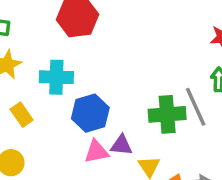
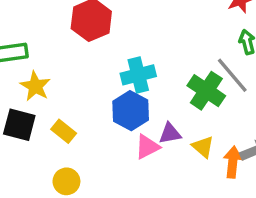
cyan cross: (56, 77) -> (138, 75), moved
green cross: (167, 114) -> (206, 91), turned -36

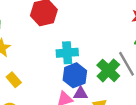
blue hexagon: (131, 111) -> (75, 75), moved

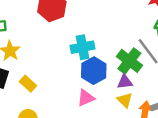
purple triangle: (81, 93) -> (125, 82), moved

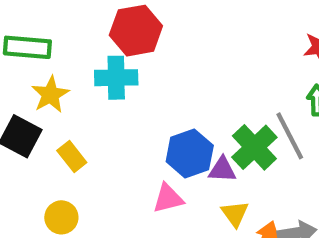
cyan cross: (82, 47) -> (116, 78), moved
purple triangle: (125, 82) -> (222, 170), moved

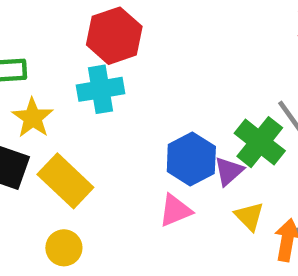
yellow rectangle: (72, 157) -> (65, 181), size x1.6
purple triangle: (222, 170) -> (229, 171), turned -36

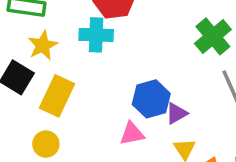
green cross: (260, 142) -> (213, 36), moved
yellow rectangle: (65, 181) -> (57, 96), turned 60

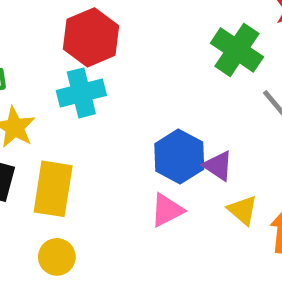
purple triangle: (177, 113) -> (218, 166), turned -40

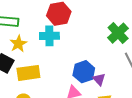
yellow rectangle: (53, 189) -> (28, 73), turned 60

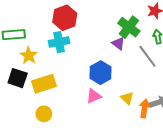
purple triangle: (99, 79) -> (118, 43), moved

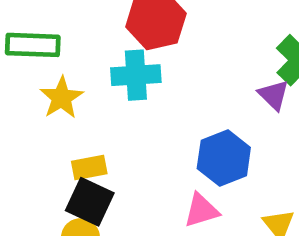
black square: (18, 78) -> (90, 202), moved
yellow rectangle: (44, 84) -> (89, 168), size x0.6

